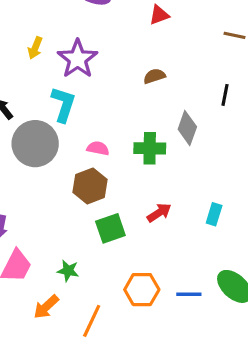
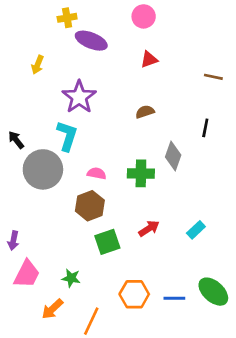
yellow arrow: (35, 48) -> (38, 65), moved
cyan rectangle: (214, 214) -> (196, 230), turned 30

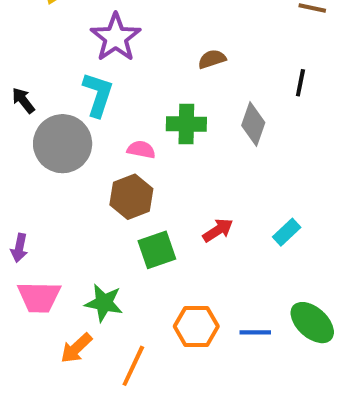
green cross: (141, 173) -> (186, 124), moved
pink trapezoid: (27, 274) -> (39, 297), turned 64
green star: (71, 278) -> (104, 303), size x1.4

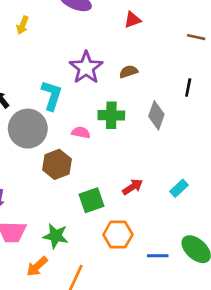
purple star: (116, 38) -> (86, 68), moved
brown hexagon: (131, 197) -> (57, 164), moved
orange hexagon: (196, 326) -> (118, 235), moved

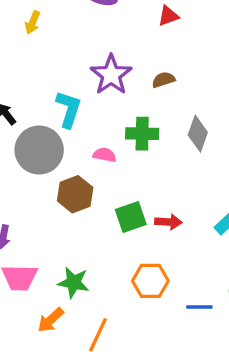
red arrow: (133, 187) -> (168, 222), turned 36
green square: (91, 200) -> (131, 217), moved

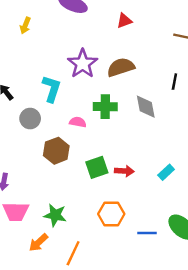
brown semicircle: (163, 80) -> (121, 67), size x1.6
gray diamond: (198, 134) -> (146, 107), turned -30
gray circle: (39, 150) -> (30, 119), size x0.6

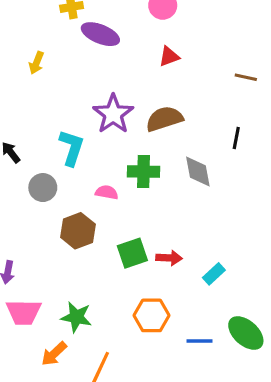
cyan rectangle: (166, 172) -> (214, 274), moved

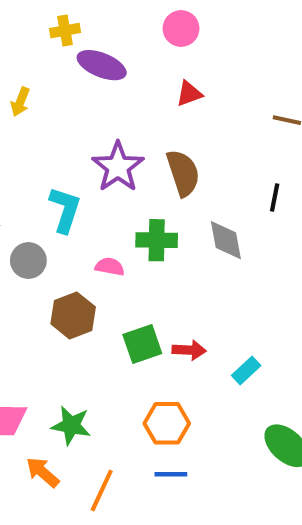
brown semicircle: (164, 119) -> (183, 173), turned 90
blue line: (199, 341) -> (171, 474), moved
orange arrow: (54, 354) -> (43, 472), turned 84

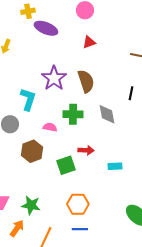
red arrow: (189, 350) -> (86, 150), moved
cyan rectangle: (246, 370) -> (115, 166), moved, turned 40
orange arrow: (43, 472) -> (17, 228), turned 84

